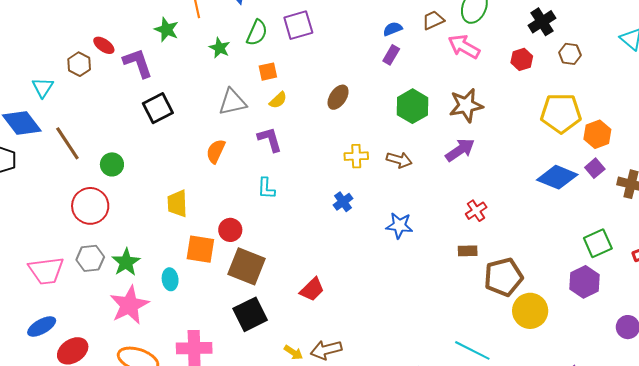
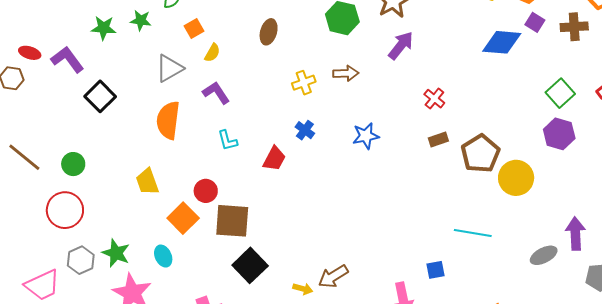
green star: (167, 30) -> (104, 28), moved
orange semicircle: (216, 151) -> (168, 120), size x1.5
orange square: (200, 249) -> (183, 218), turned -36
red trapezoid: (312, 289) -> (274, 159), moved

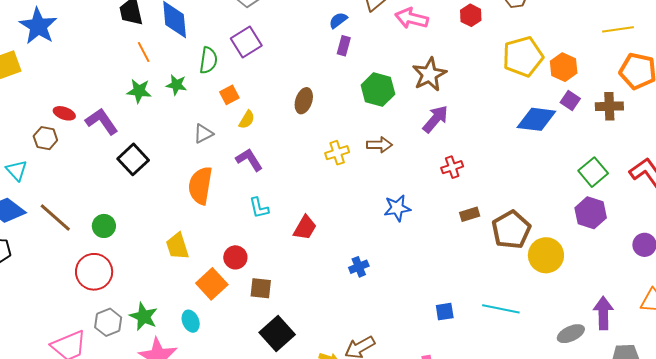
gray triangle: (169, 68) -> (203, 134), size x0.7
red cross: (434, 99) -> (452, 167), moved, turned 30
blue cross: (305, 130) -> (359, 267), moved, turned 30
brown square: (232, 221) -> (261, 288), size x0.6
blue square: (436, 270) -> (445, 312), moved

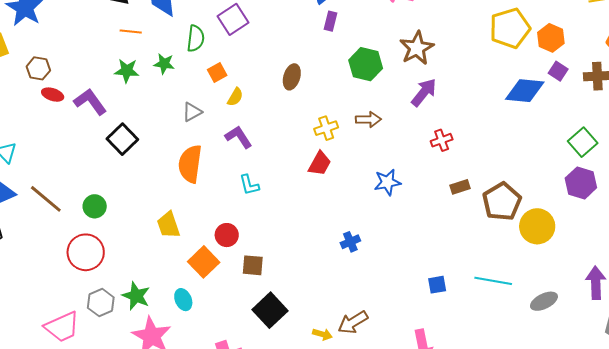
orange line: (144, 52) -> (131, 32), turned -55
brown hexagon: (45, 138) -> (38, 68), moved
red trapezoid: (305, 228) -> (320, 164), moved
gray ellipse: (571, 334) -> (544, 301), moved

